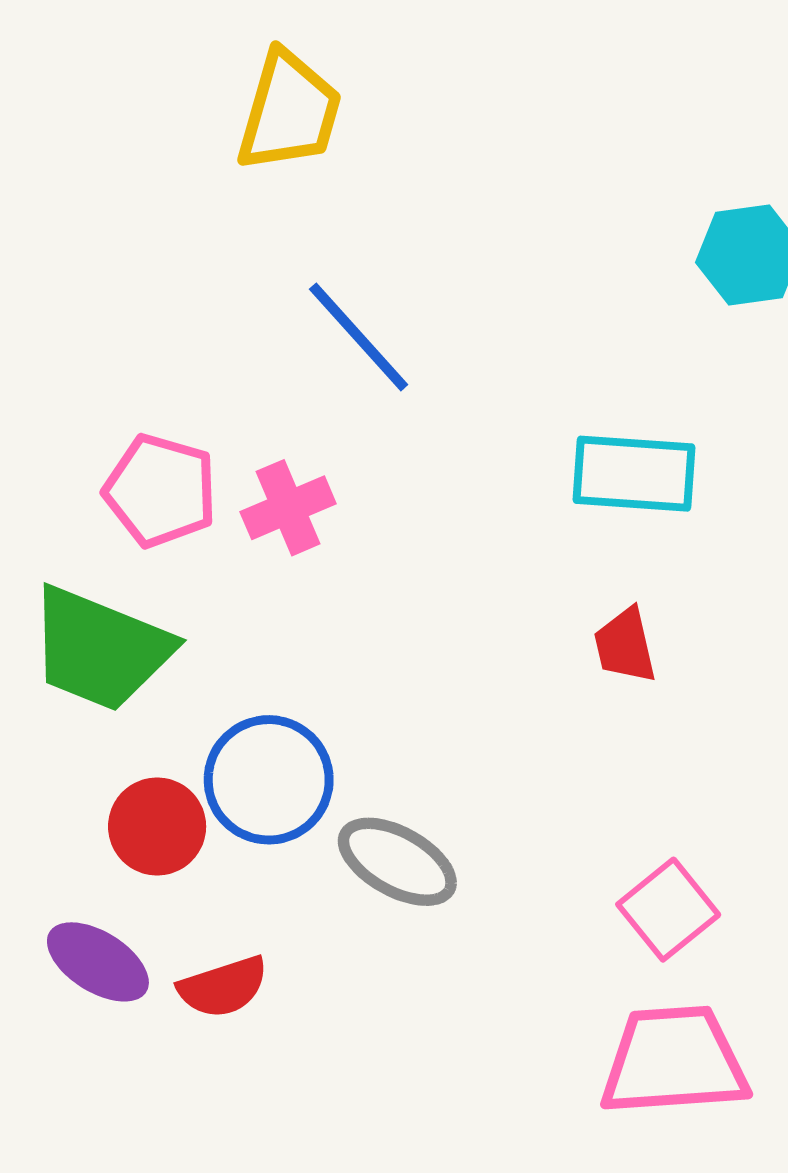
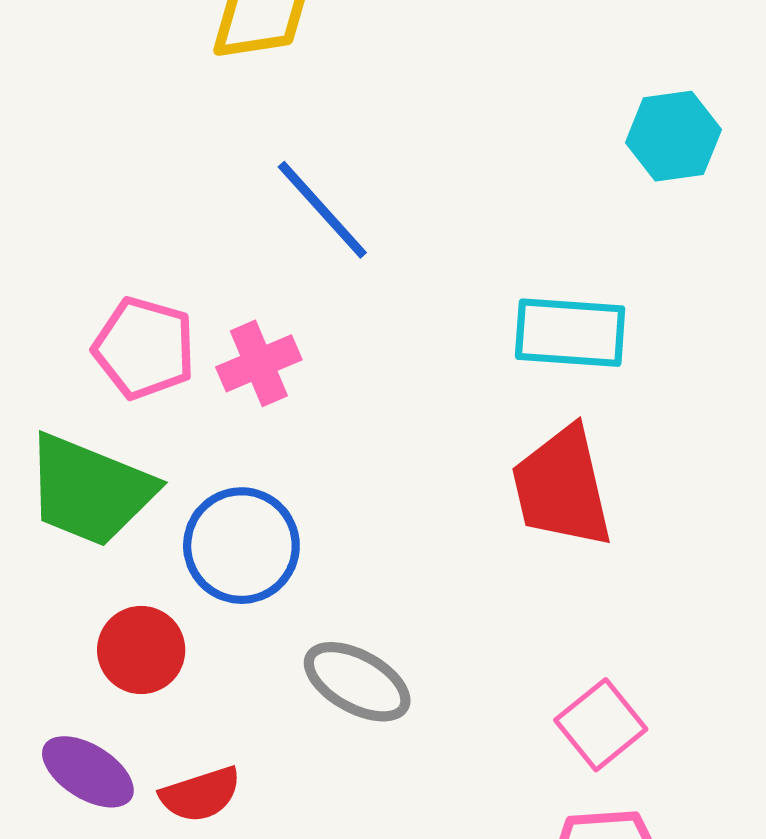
red trapezoid: (625, 645) -> (562, 487), size x1.8
blue circle: (269, 780) -> (241, 546), moved

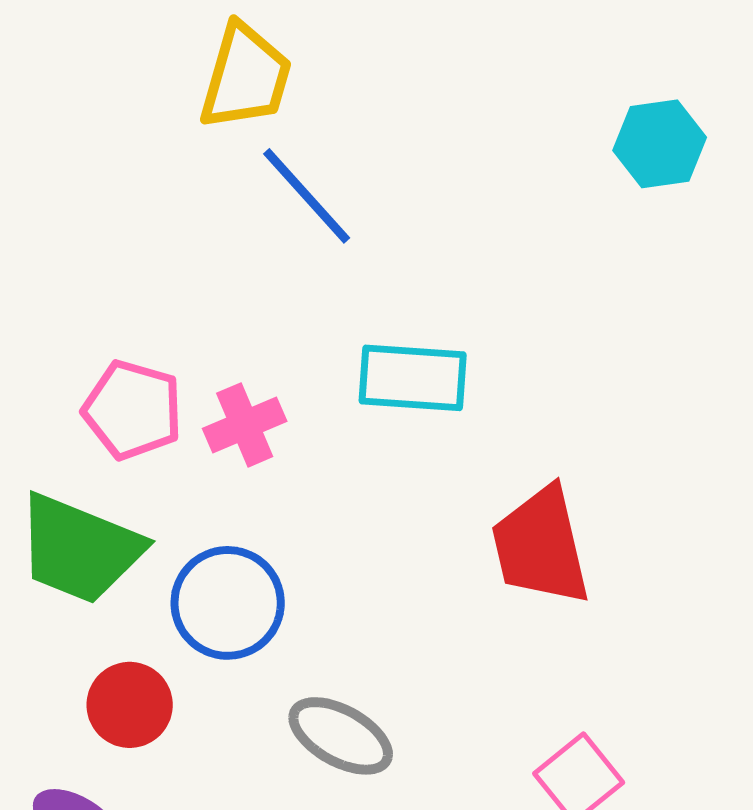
cyan hexagon: (673, 136) -> (660, 144), moved
blue line: (322, 210) -> (307, 196), moved
cyan rectangle: (570, 333) -> (413, 378), moved

